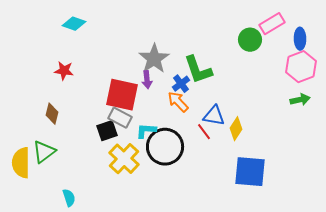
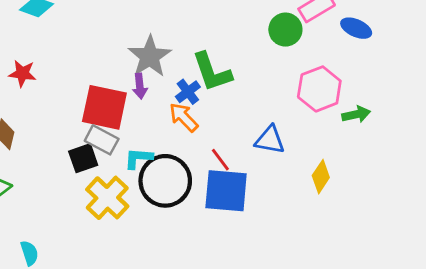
blue ellipse: (300, 39) -> (356, 28), turned -65
pink hexagon: (301, 67) -> (319, 89), moved
blue triangle: (214, 116) -> (270, 140), moved
yellow diamond: (236, 129) -> (321, 177), moved
blue square: (250, 172) -> (226, 191), moved

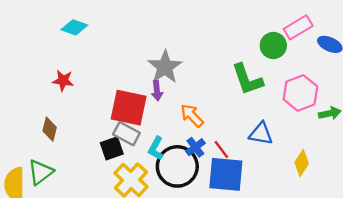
green L-shape: (212, 72) -> (247, 79), moved
blue cross: (188, 92) -> (195, 147), moved
cyan L-shape: (138, 158) -> (156, 148), turned -65

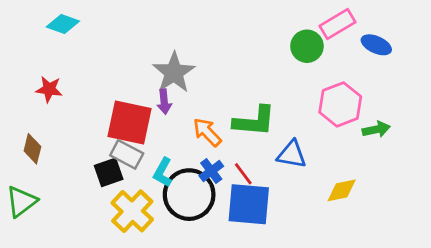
green L-shape: (247, 79) -> (254, 121), moved, turned -66
yellow diamond: (302, 163) -> (342, 190), turned 45

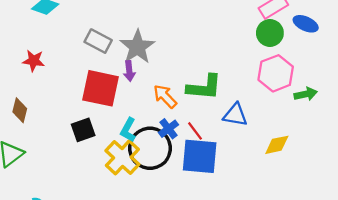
green circle: (307, 46) -> (270, 33), moved
gray rectangle: (127, 154) -> (98, 41), moved
yellow cross: (132, 211) -> (122, 157), moved

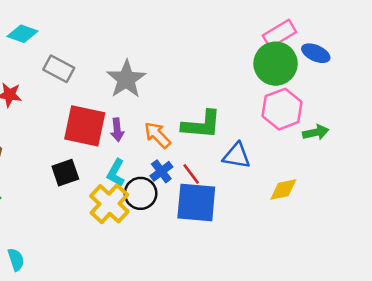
green circle: (270, 33) -> (276, 64), size x1.4
gray rectangle: (98, 41) -> (59, 69), moved
purple arrow: (129, 71) -> (117, 130), moved
black circle: (150, 148) -> (141, 193), size x0.7

